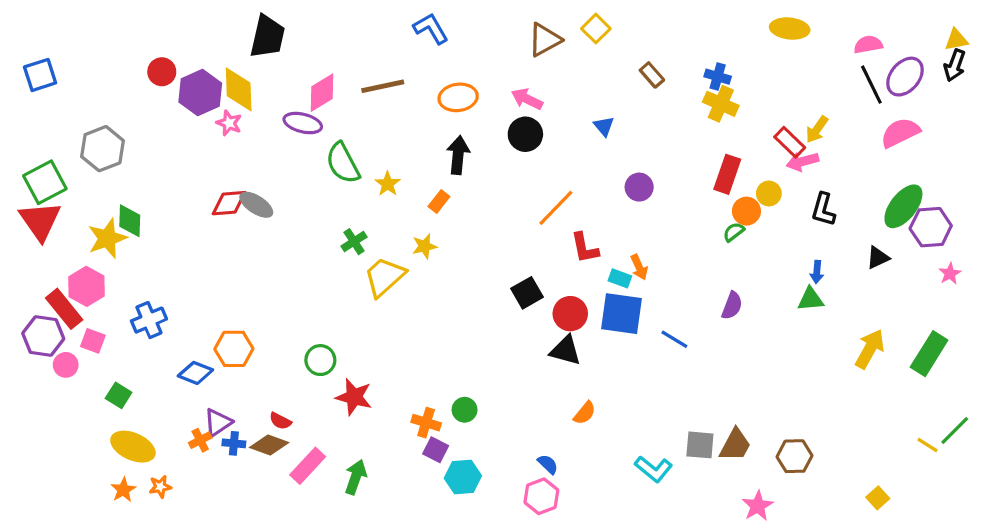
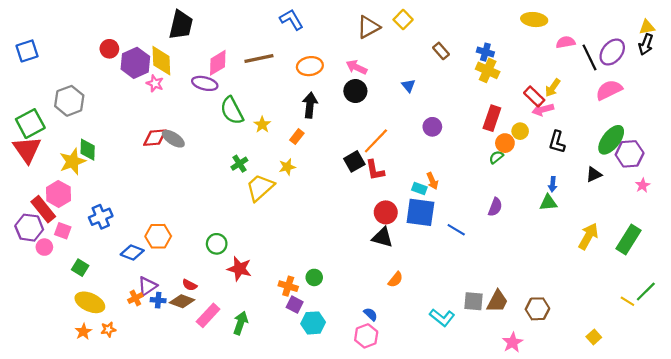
pink semicircle: (868, 45) -> (566, 42), moved
red L-shape: (585, 248) -> (375, 170), moved
black square: (527, 293) -> (354, 161), moved

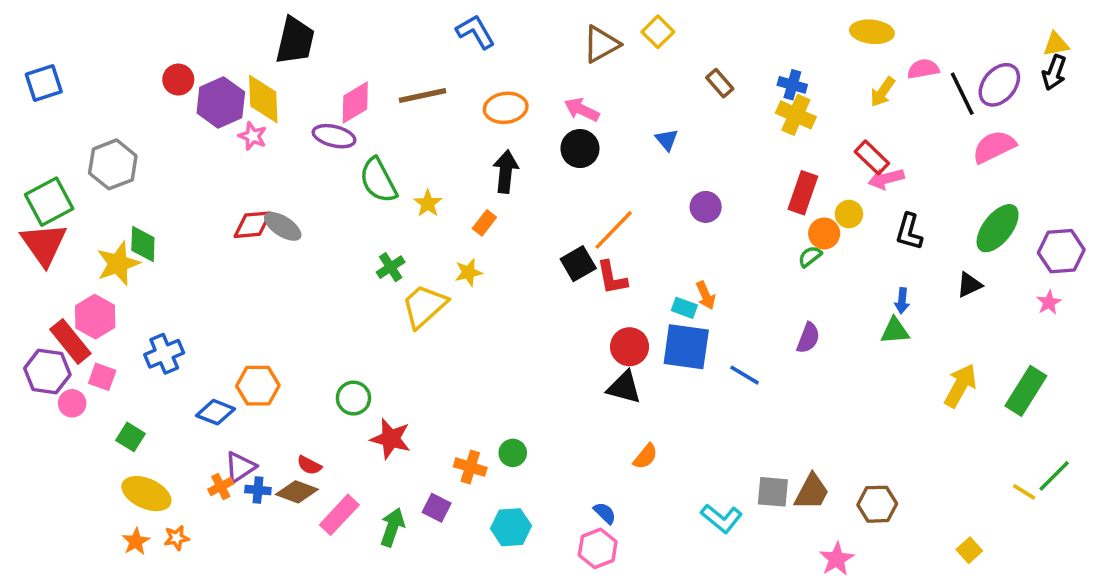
yellow arrow: (553, 88) -> (883, 92), moved
purple hexagon: (630, 154) -> (1061, 251), moved
purple square: (295, 305) -> (437, 508), moved

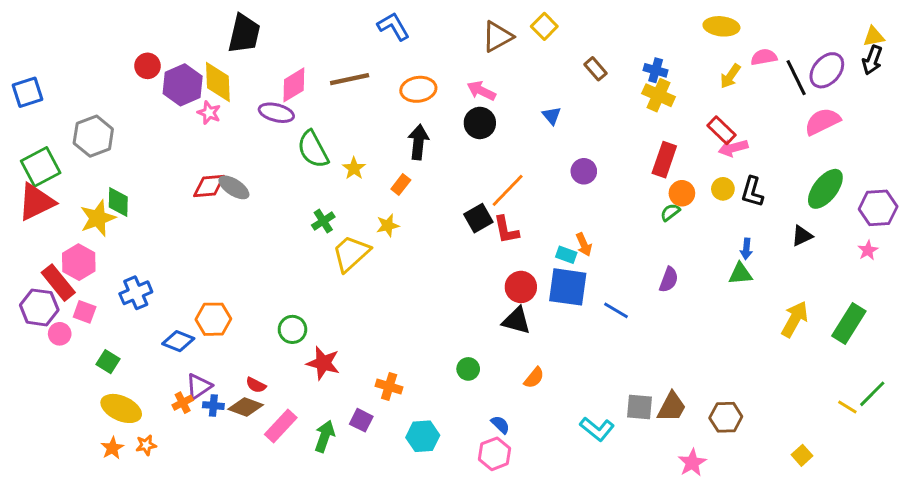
blue square: (44, 83) -> (27, 92), moved
yellow circle: (849, 214) -> (723, 189), moved
red triangle: (44, 244) -> (36, 202), turned 39
green circle: (513, 453) -> (468, 369), moved

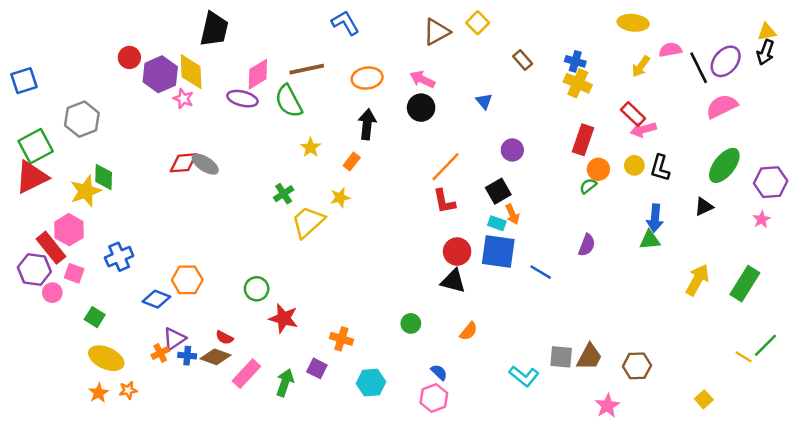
green semicircle: (313, 149) -> (289, 101), moved
black square: (478, 218) -> (498, 191), moved
blue arrow: (746, 249) -> (655, 218), size x1.5

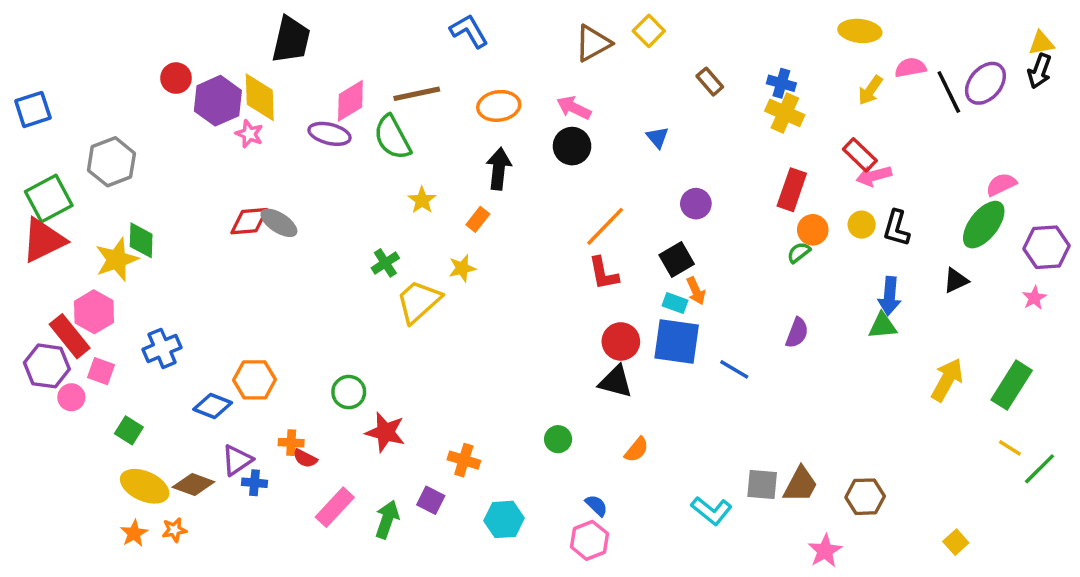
pink semicircle: (722, 106) -> (1001, 184), moved, size x0.7
orange cross: (160, 353) -> (291, 443), moved, turned 30
brown diamond: (215, 357) -> (193, 485), moved
yellow line: (744, 357) -> (1010, 448), moved

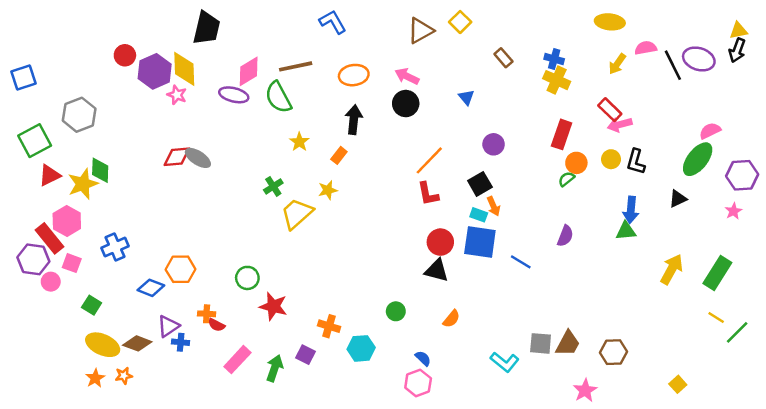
purple ellipse: (985, 83) -> (699, 59), turned 68
red triangle: (43, 240) -> (49, 175), moved, size x0.7
cyan hexagon: (504, 519) -> (361, 348), moved

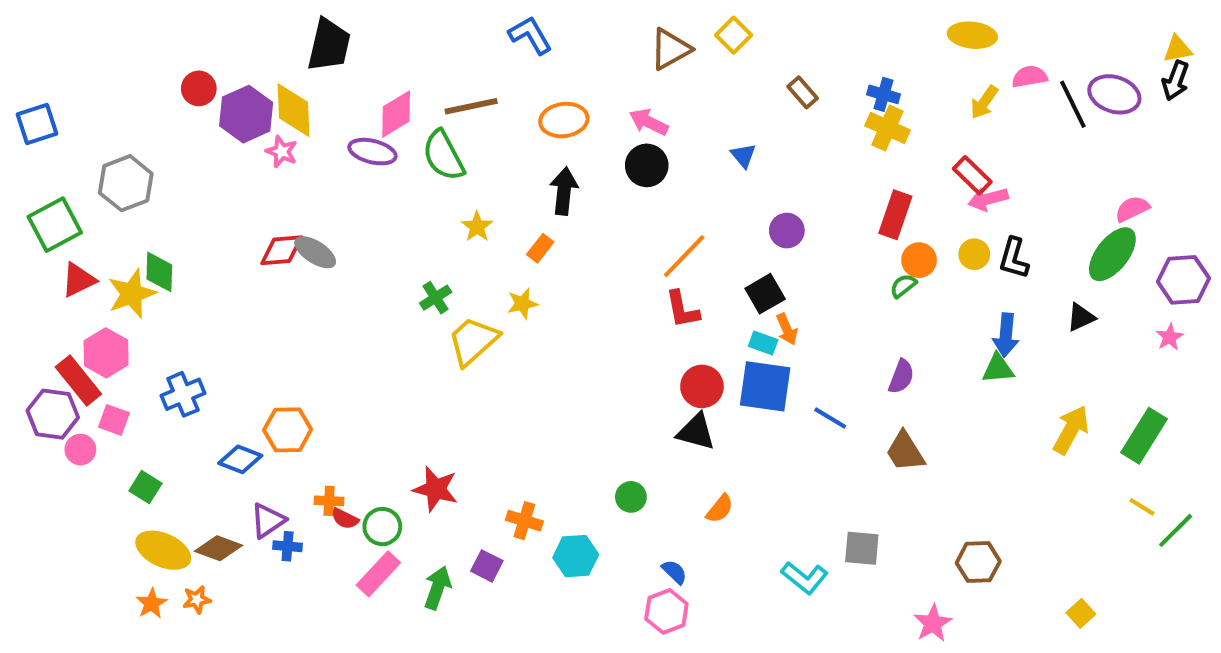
green circle: (247, 278) -> (382, 527), moved
brown trapezoid: (568, 343) -> (905, 452), moved, turned 120

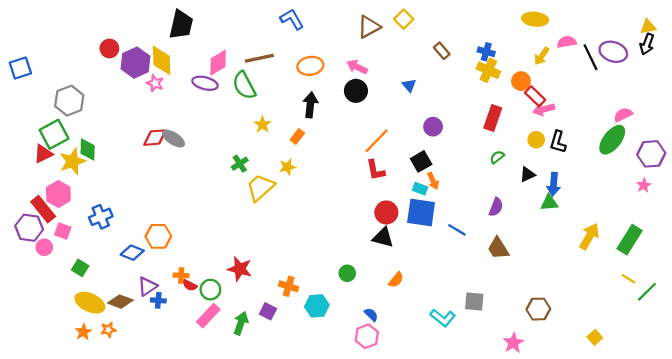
green square: (55, 225) -> (54, 134), moved
orange circle: (919, 260) -> (521, 81), moved
black triangle: (1081, 317) -> (527, 174), moved

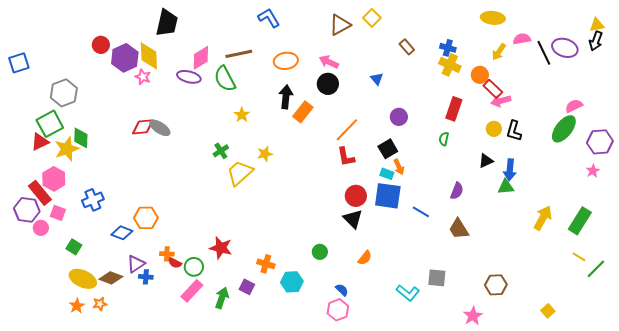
orange rectangle: (297, 136) -> (303, 112), moved, size x1.5
green semicircle: (497, 157) -> (444, 139), moved, turned -40
black triangle: (383, 237) -> (353, 219), turned 30

